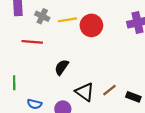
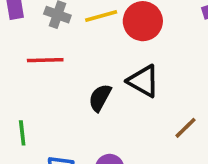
black triangle: (85, 92) -> (143, 81), moved

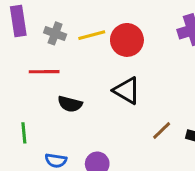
black semicircle: (100, 98) -> (70, 104), moved, turned -105

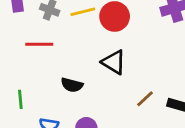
black semicircle: (70, 104) -> (72, 85), moved

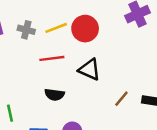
red line: (39, 44) -> (52, 58), moved

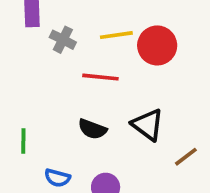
gray cross: (26, 30) -> (63, 40), moved
black triangle: (89, 70) -> (148, 125), moved

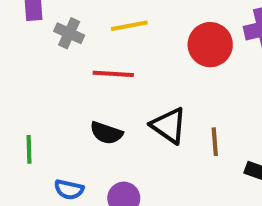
red circle: (157, 45) -> (210, 45), moved
brown line: (186, 157) -> (215, 142), moved, turned -55

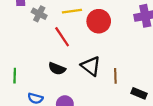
red circle: (210, 45) -> (99, 21), moved
red line: (113, 74) -> (62, 37), turned 50

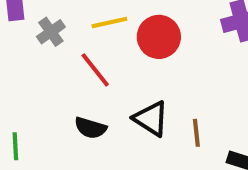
gray cross: (39, 14) -> (51, 32), turned 32

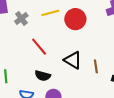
red line: (95, 70) -> (39, 47), moved
black semicircle: (90, 128) -> (43, 76), moved

